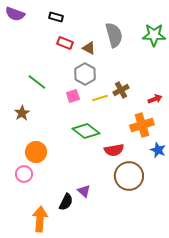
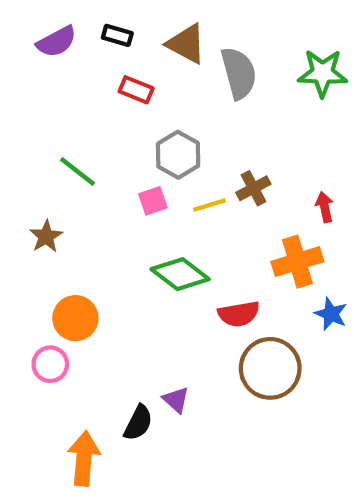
purple semicircle: (15, 14) -> (57, 42), moved, turned -48
brown triangle: (89, 48) -> (186, 44), moved, size x1.5
red arrow: (155, 99) -> (325, 207), turned -80

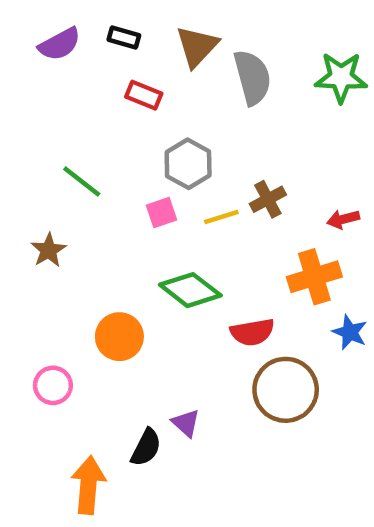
brown triangle: (186, 44) -> (197, 46), turned 45
red arrow: (325, 207) -> (343, 219), turned -92
orange circle: (75, 318) -> (119, 337), moved

